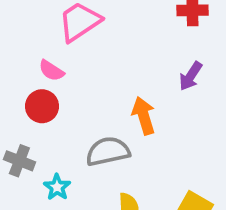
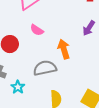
pink semicircle: (51, 71) -> (37, 30), moved

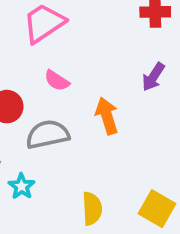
gray semicircle: (45, 68) -> (48, 134), moved

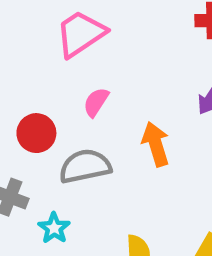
pink semicircle: (57, 81) -> (96, 102), turned 90

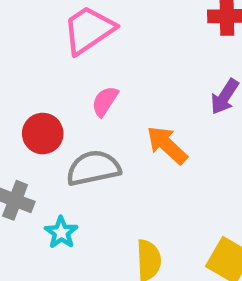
orange arrow: (156, 144) -> (167, 145), turned -30

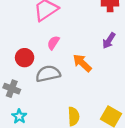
cyan star: (61, 233) -> (19, 116), moved

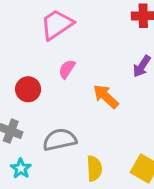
gray semicircle: (48, 74) -> (60, 140), moved

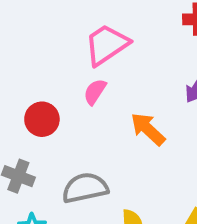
pink trapezoid: (57, 24) -> (107, 45), moved

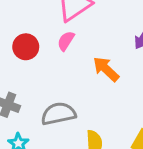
red circle: (42, 119) -> (26, 47), moved

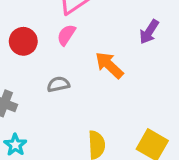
gray semicircle: (58, 114) -> (58, 84), moved, size x0.6

